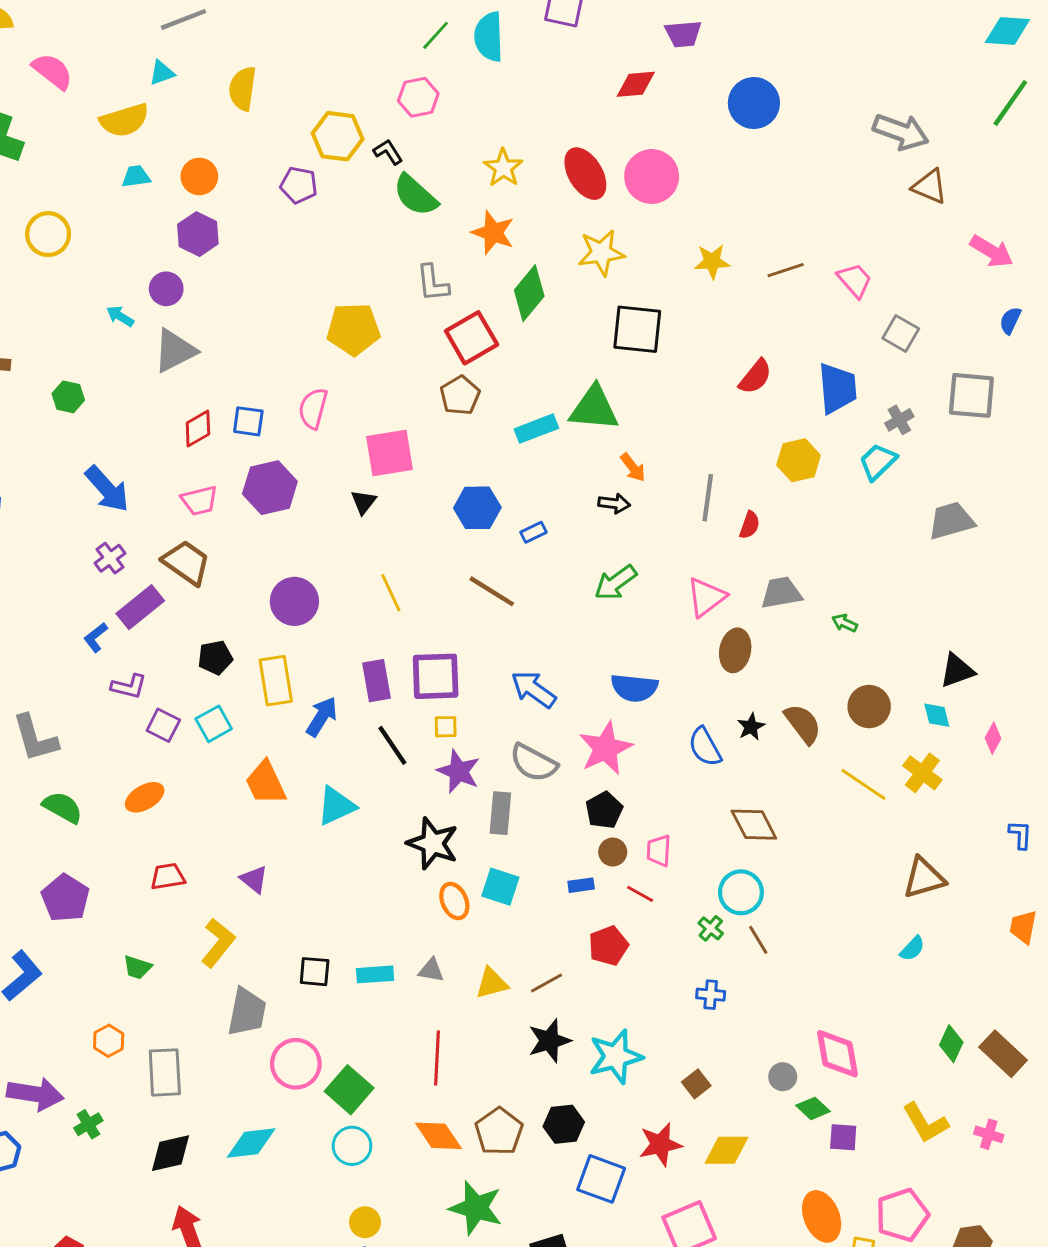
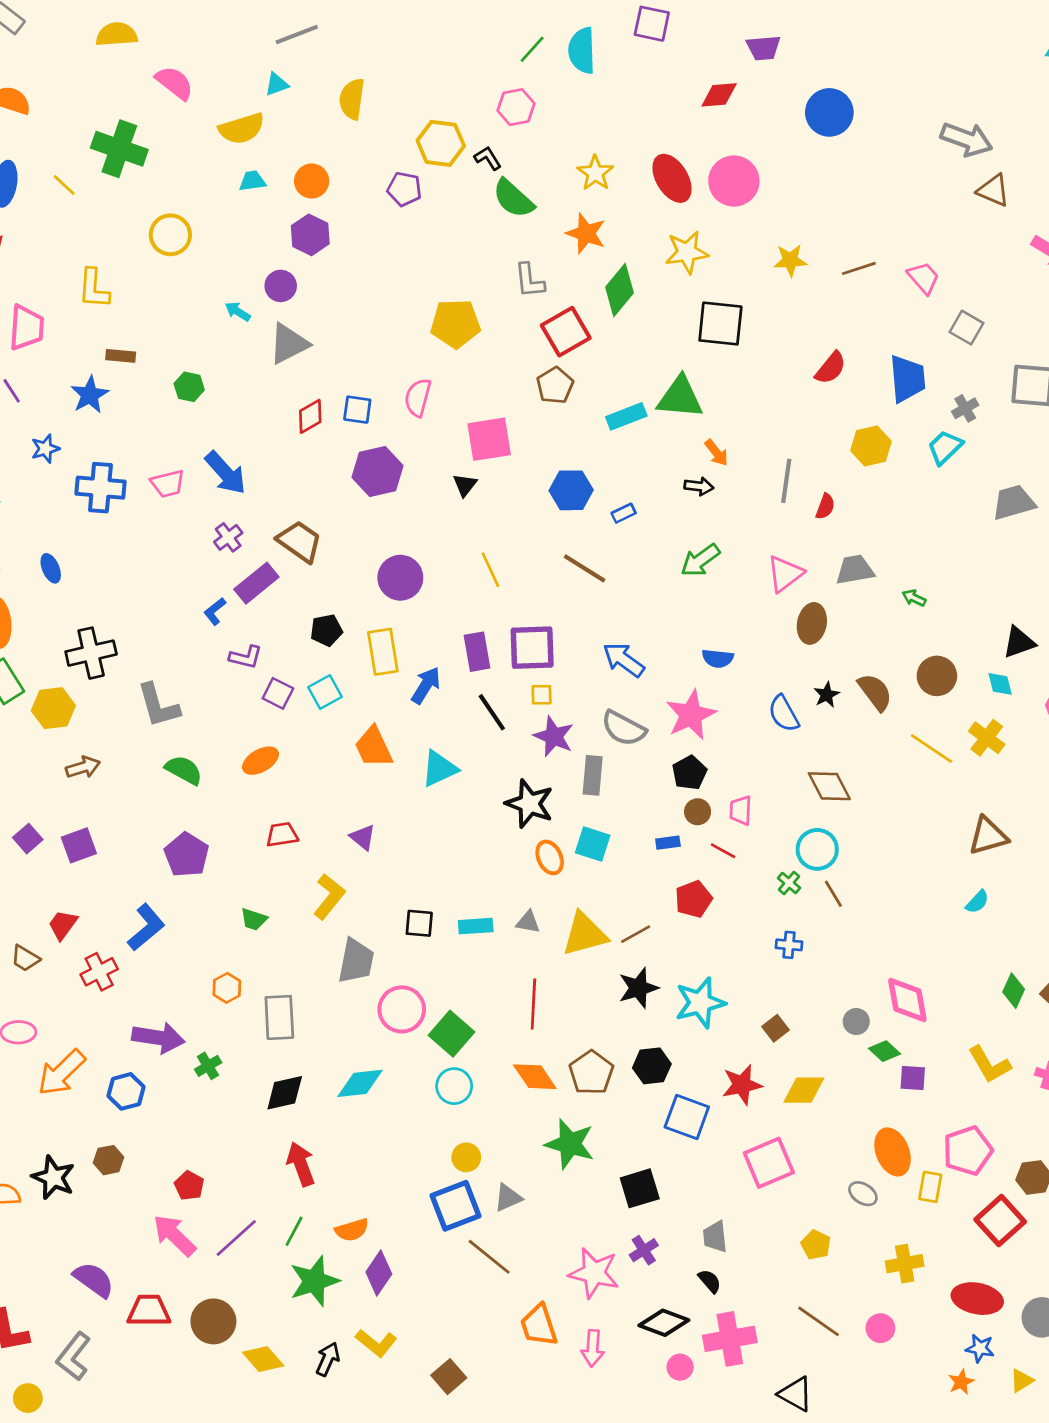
pink trapezoid: (199, 501) -> (168, 484), moved
blue semicircle: (634, 688) -> (718, 658), size x0.7
yellow triangle: (492, 983) -> (585, 934), size x1.5

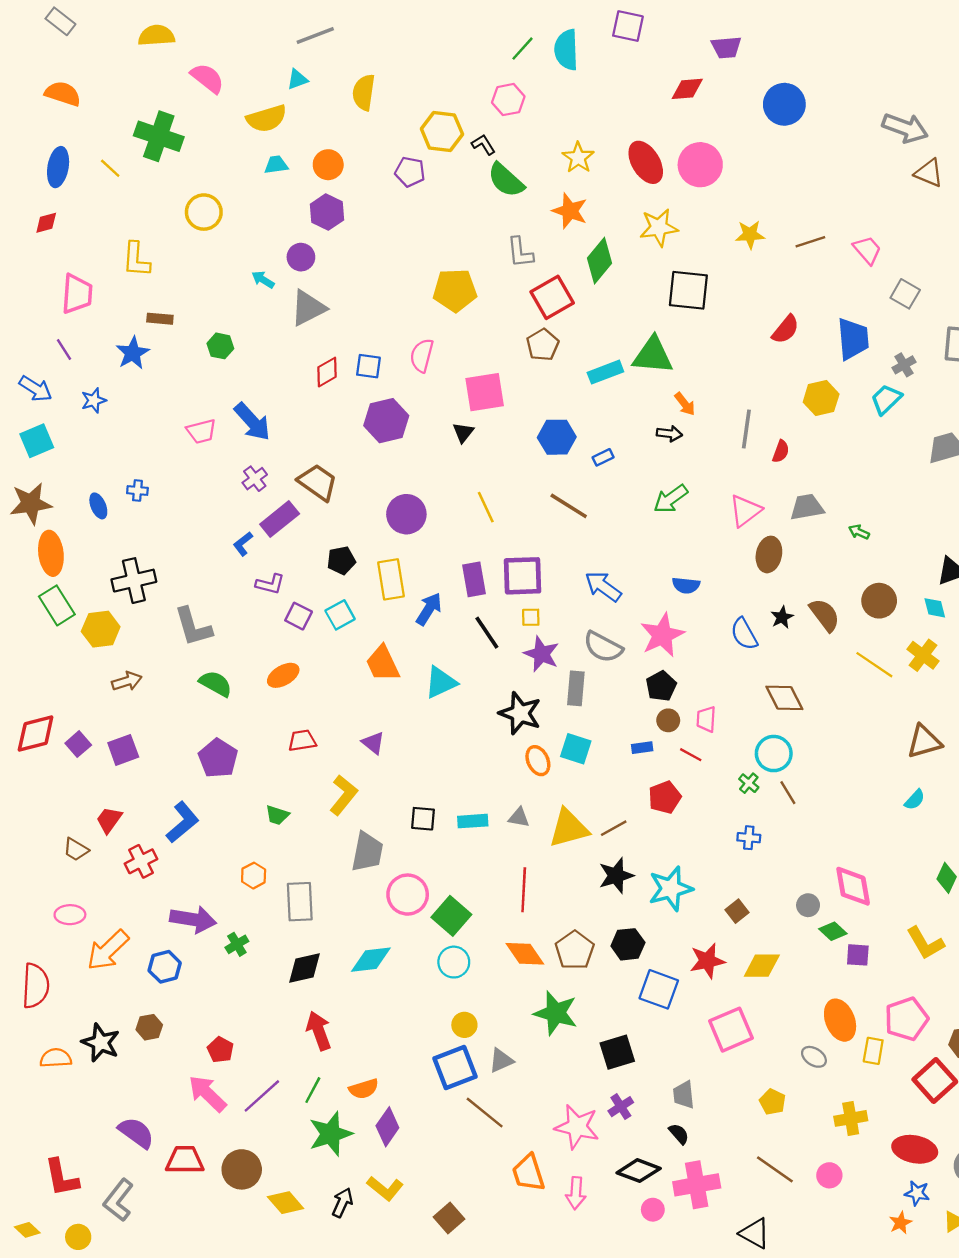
blue cross: (100, 488) -> (137, 491), moved, size x0.5

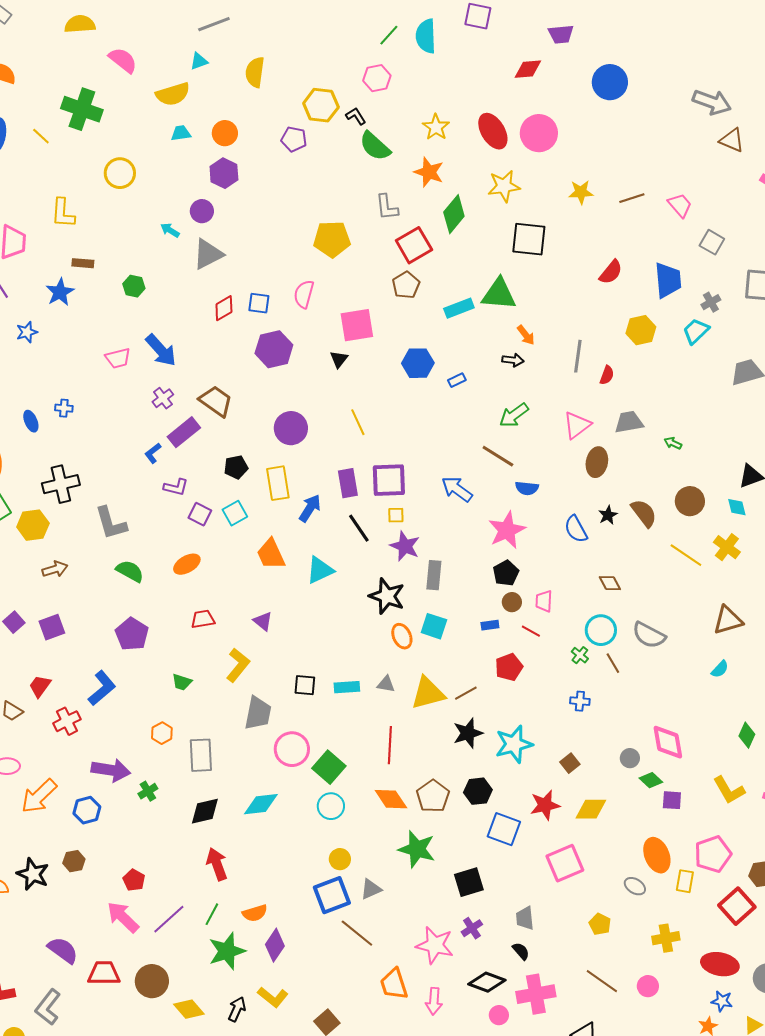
brown line: (569, 506) -> (498, 456), moved
gray semicircle: (603, 647) -> (649, 635), moved
brown diamond: (784, 698) -> (610, 583), size x0.7

